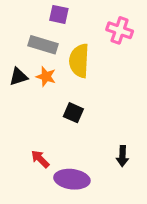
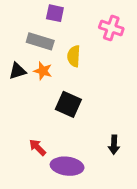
yellow semicircle: (79, 61) -> (74, 56), size x0.7
black square: (73, 113) -> (68, 104), size x1.4

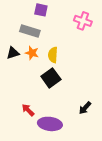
yellow semicircle: (74, 56) -> (53, 55), moved
black square: (68, 104) -> (51, 78), turned 30
black arrow: (114, 145) -> (85, 108), turned 40

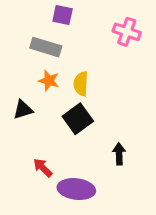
black triangle: (13, 53) -> (23, 110), moved
black arrow: (85, 108) -> (119, 154), moved, turned 136

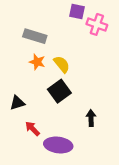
purple square: (63, 15) -> (77, 12), moved
yellow semicircle: (81, 84) -> (62, 64), turned 138
black triangle: (23, 110) -> (17, 103), moved

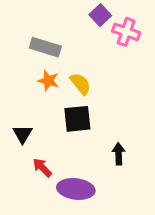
purple square: (77, 12) -> (100, 15), turned 35
black square: (59, 91) -> (77, 119), turned 30
black triangle: (17, 103) -> (22, 134), turned -42

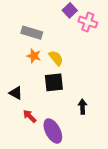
black triangle: (22, 134) -> (16, 93), turned -32
purple ellipse: (76, 189) -> (53, 131), turned 55

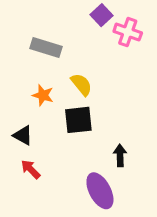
orange star: (34, 56) -> (43, 95), moved
red arrow: (30, 116) -> (31, 169), moved
purple ellipse: (53, 131) -> (100, 191), moved

